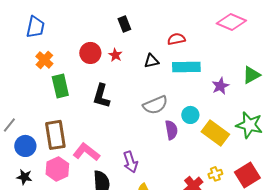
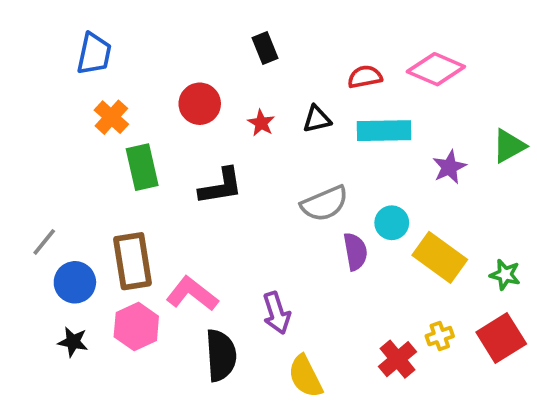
pink diamond: (231, 22) -> (436, 69), moved
red star: (115, 55) -> (261, 123), moved
black L-shape: (101, 96) -> (221, 186), turned -115
green star: (249, 125) -> (505, 275), moved, size x0.6

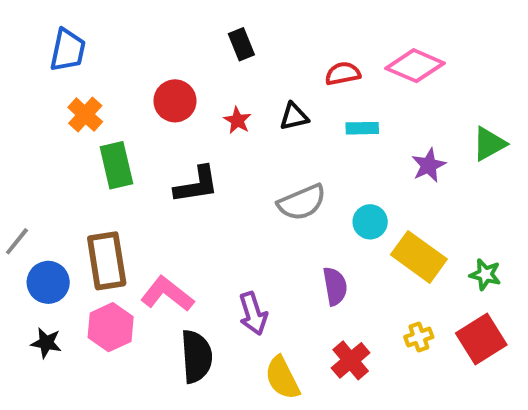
cyan rectangle: (384, 131) -> (362, 128), size x0.6
purple semicircle: (355, 252) -> (335, 286), moved
red cross: (398, 359) -> (351, 360), moved

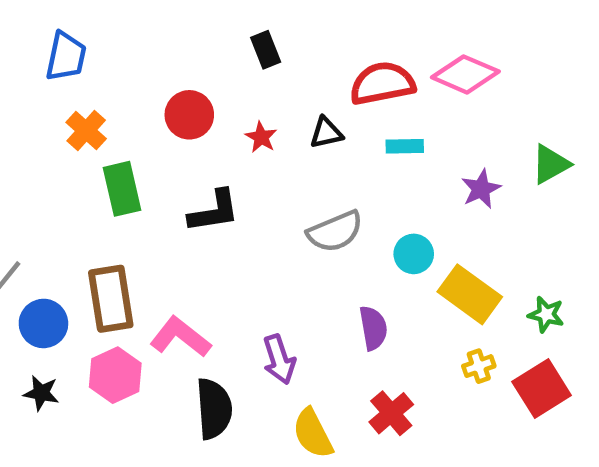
red semicircle: (343, 74) -> (382, 83), size x1.6
yellow cross: (419, 337) -> (479, 366), moved

